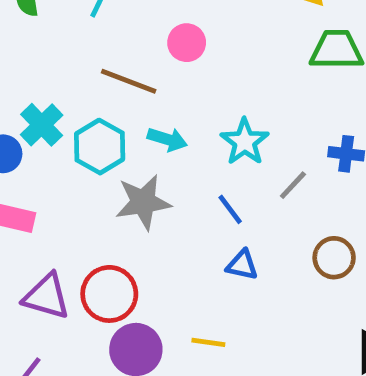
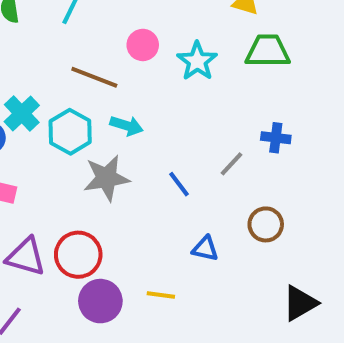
cyan star: (245, 142) -> (197, 61), moved
blue triangle: (242, 265) -> (205, 249), moved

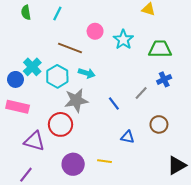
green trapezoid: (268, 51) -> (160, 49), moved
blue cross: (276, 138) -> (164, 79), turned -32
red circle: (78, 255) -> (61, 124), moved

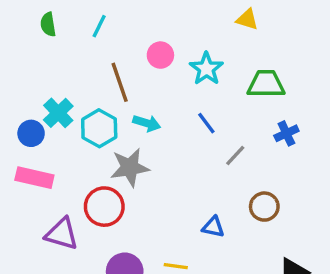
brown line: (70, 48) -> (120, 82), turned 50
blue cross: (164, 79) -> (286, 133), moved
blue line: (114, 104) -> (206, 123), moved

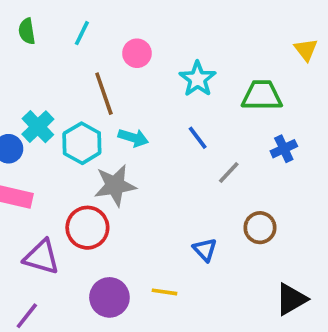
yellow triangle: (247, 19) -> (306, 50), moved, turned 35
pink circle: (160, 55) -> (137, 53), moved
blue triangle: (213, 227) -> (205, 250), turned 35

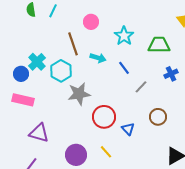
cyan line: (82, 33) -> (53, 11), moved
cyan arrow: (133, 138) -> (98, 58), moved
red circle: (87, 228) -> (104, 117), moved
yellow line: (165, 292) -> (106, 152), turned 40

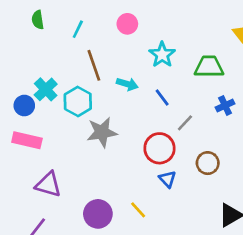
cyan line: (53, 11) -> (78, 29), moved
pink circle: (91, 22) -> (127, 24), moved
red circle: (104, 117) -> (159, 148), moved

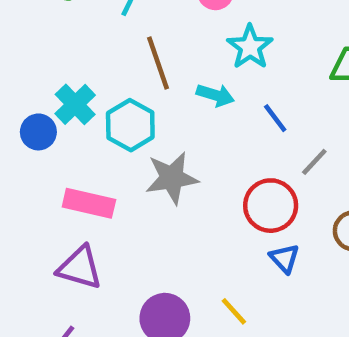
cyan star: (162, 55) -> (250, 47), moved
pink rectangle: (27, 140) -> (89, 203), moved

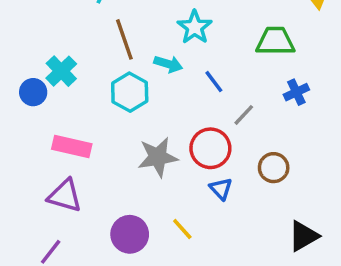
cyan hexagon: (130, 125) -> (130, 92), moved
gray star: (172, 178) -> (158, 157), moved

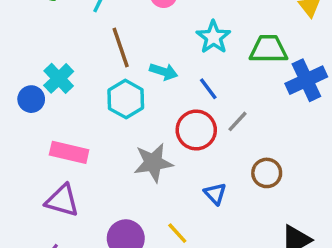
cyan star: (195, 27) -> (213, 37), moved
blue cross: (296, 92) -> (306, 80), moved, size x1.6
red circle: (210, 148) -> (196, 130), moved

